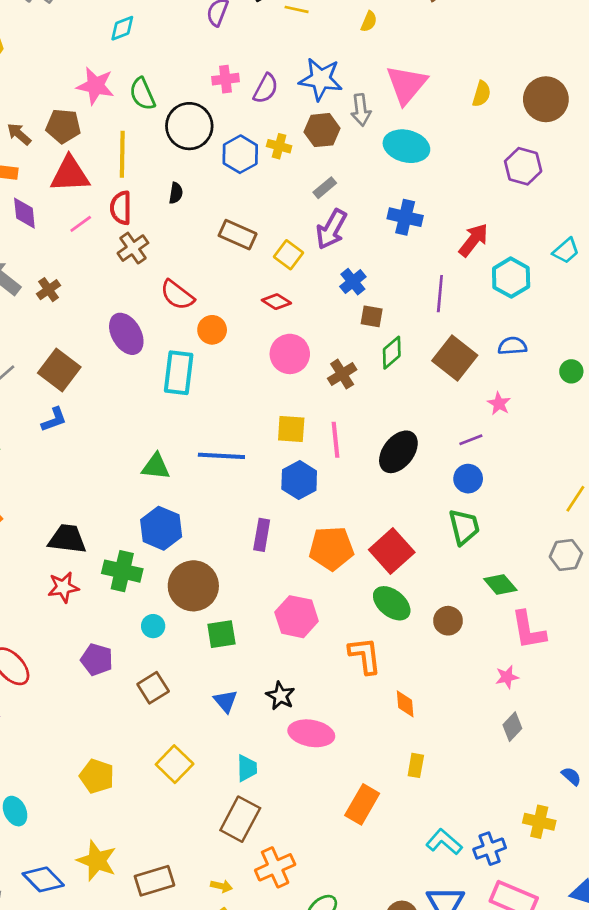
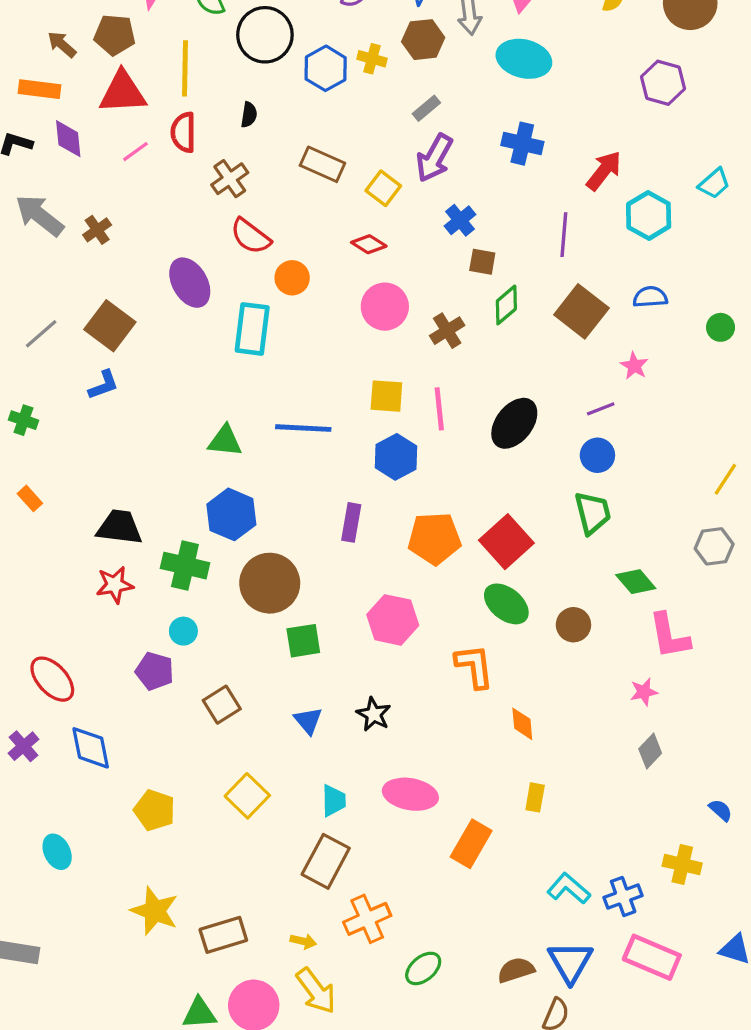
brown cross: (133, 248) -> (230, 179), moved
cyan circle: (153, 626) -> (183, 631), moved
pink ellipse: (311, 733) -> (410, 794), moved
blue diamond: (43, 879) -> (91, 748), moved, turned 33

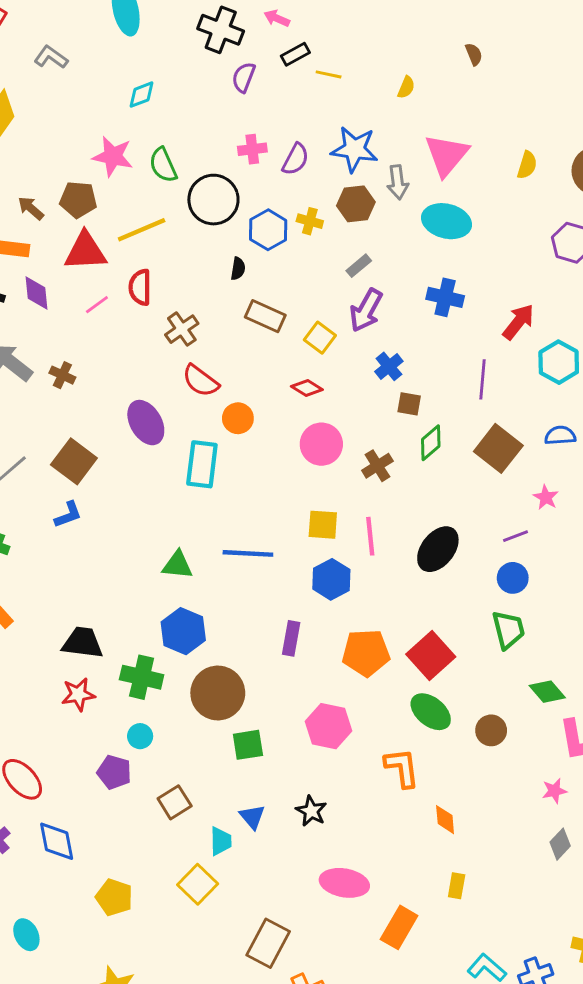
yellow line: (185, 68) -> (142, 230), turned 66
black semicircle: (249, 115) -> (238, 269), moved
brown cross: (97, 230) -> (62, 375), turned -30
cyan trapezoid: (334, 801) -> (221, 841), moved

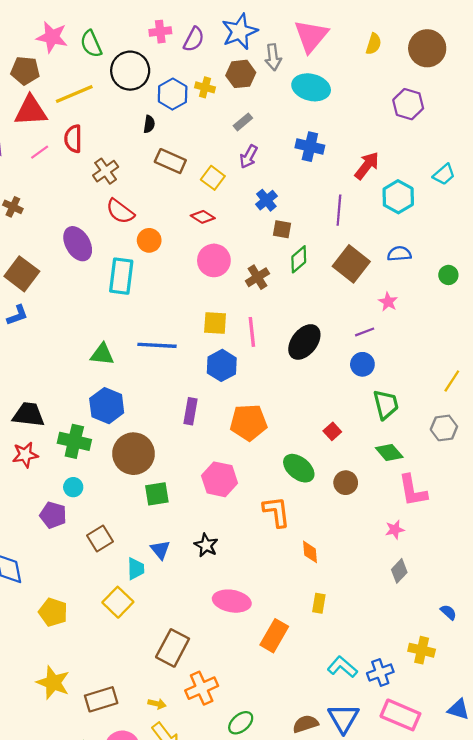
blue star: (354, 149) -> (240, 32), turned -30
purple arrow: (366, 310) -> (249, 157), size x0.7
green trapezoid: (508, 630) -> (386, 405), moved
red square: (431, 656) -> (332, 431), moved, size x0.5

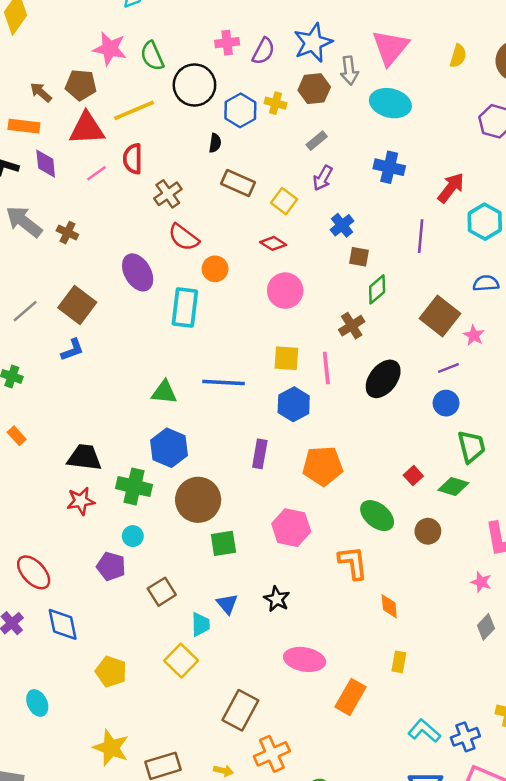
brown square: (351, 264) -> (440, 316), moved
brown cross: (257, 277) -> (352, 326), moved
green diamond: (389, 453) -> (453, 487), moved, turned -32
pink star: (395, 530) -> (481, 582), turned 30

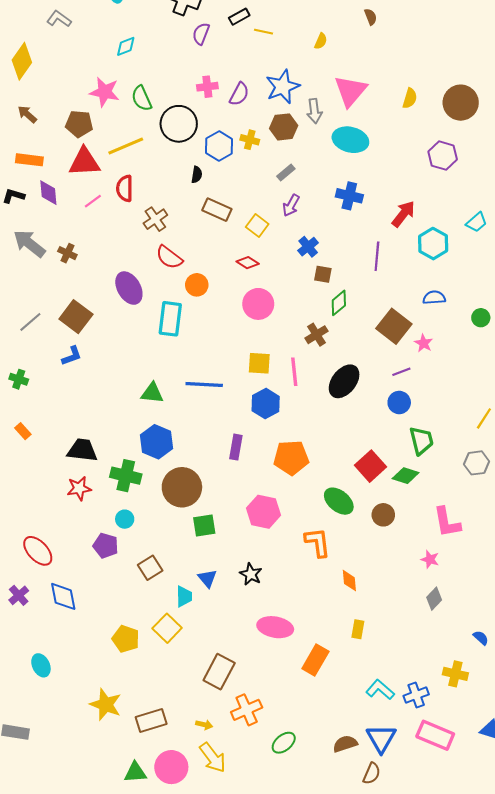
brown arrow: (41, 92) -> (27, 114), moved
red square: (413, 476) -> (371, 466), size x1.8
yellow pentagon: (111, 672) -> (126, 639), moved

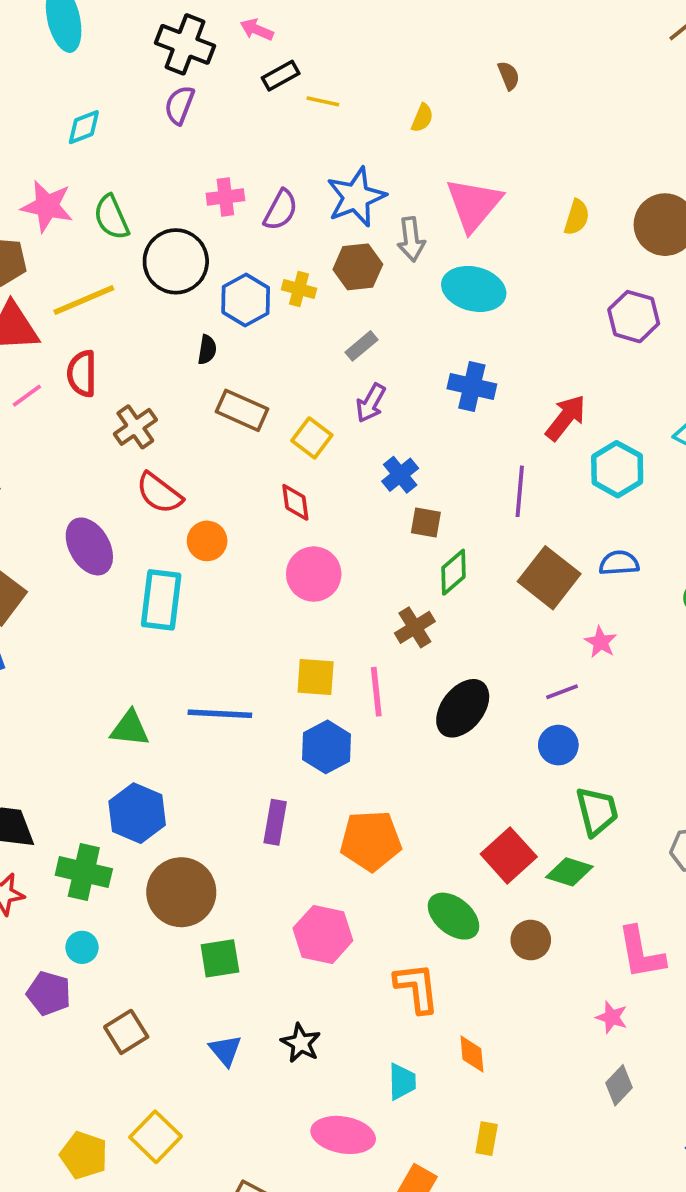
purple semicircle: (201, 34) -> (179, 105), moved
red diamond: (248, 263) -> (295, 502), turned 50
brown square: (394, 326) -> (549, 578), moved
cyan trapezoid: (184, 596) -> (402, 1082), moved

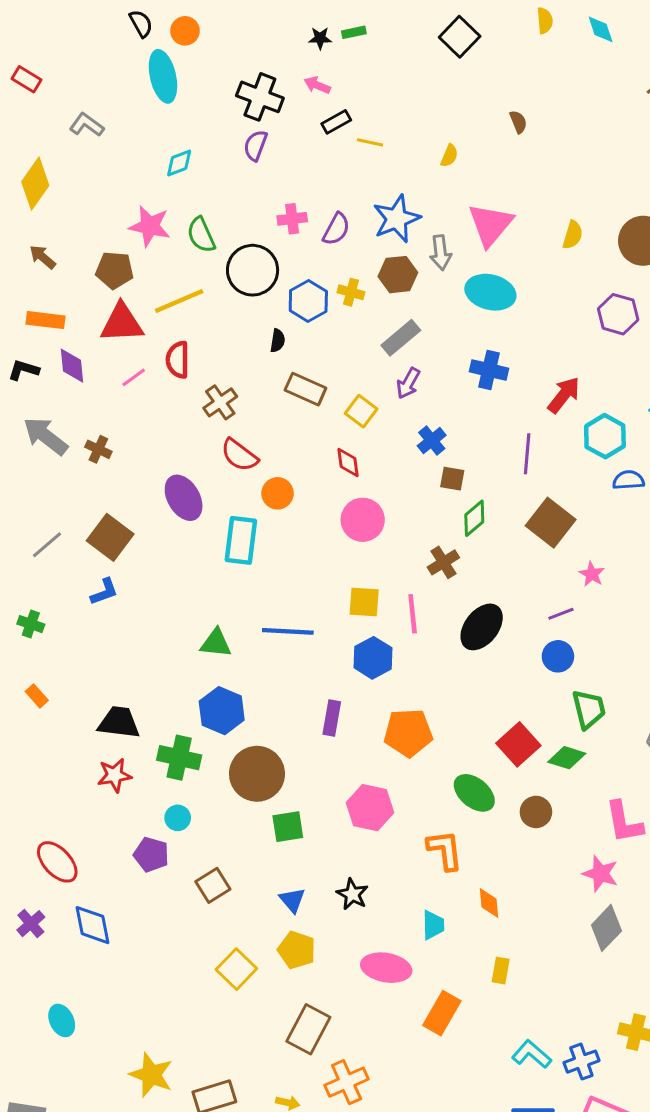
gray rectangle: (362, 346) -> (401, 338), size x1.5
blue semicircle: (619, 563) -> (628, 480), moved
pink star: (612, 1017) -> (601, 874), size x1.4
gray diamond: (619, 1085) -> (606, 928), size x1.4
yellow pentagon: (84, 1155) -> (297, 950), moved

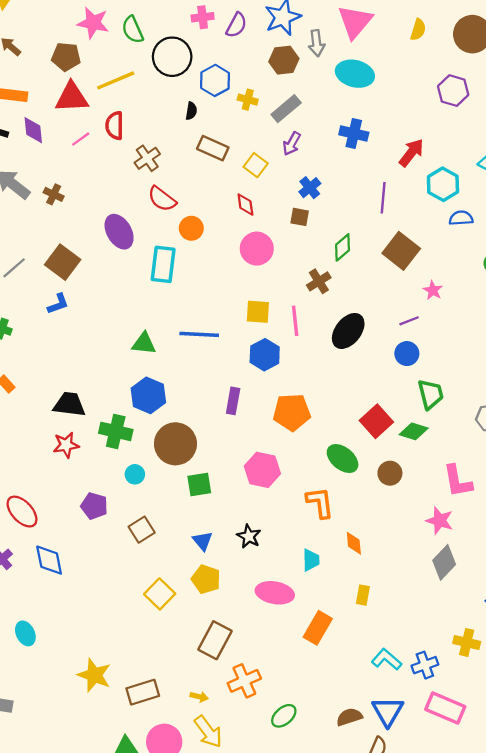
yellow cross: (351, 292) -> (248, 100), moved
brown square: (452, 479) -> (300, 217), moved
cyan circle: (178, 818) -> (135, 474), moved

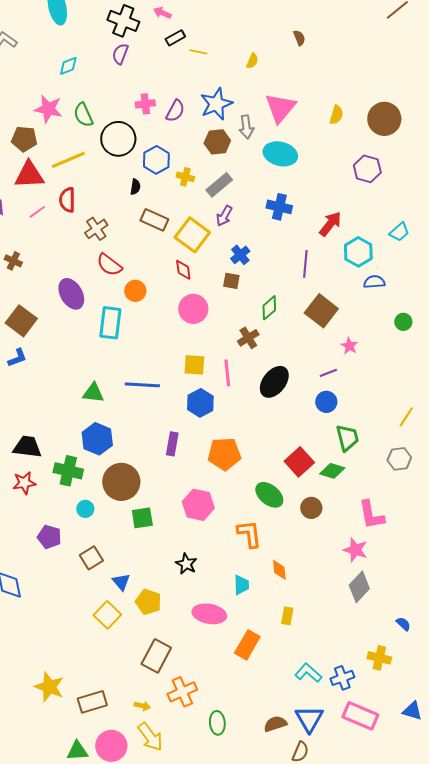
yellow square: (256, 165) -> (192, 235), size x1.6
blue triangle: (203, 541) -> (121, 582), moved
green ellipse: (284, 716) -> (217, 723), turned -55

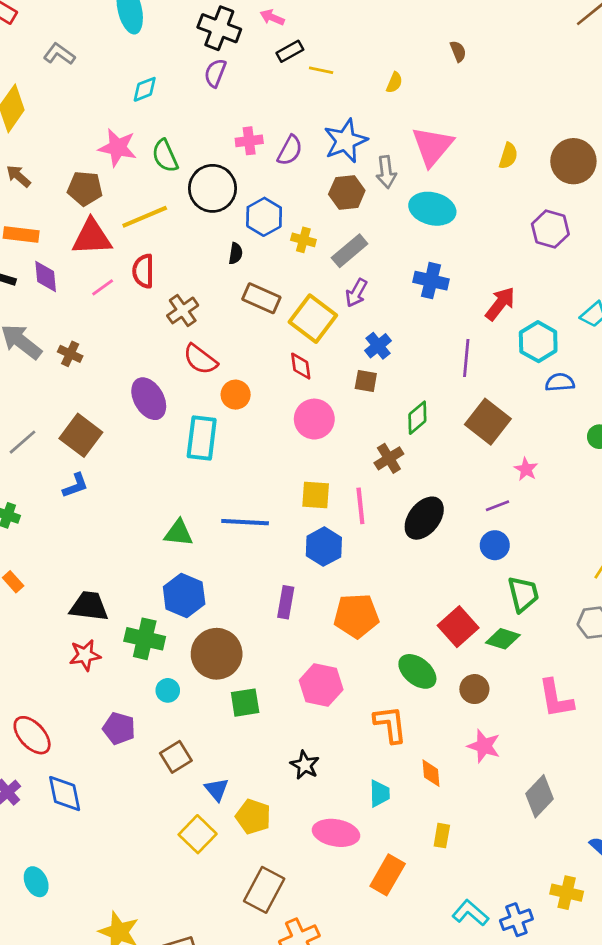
pink star: (355, 550) -> (484, 746), moved

